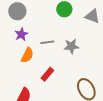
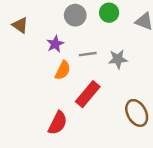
gray circle: (17, 11) -> (75, 15), moved
red rectangle: (47, 74) -> (88, 94), size x1.5

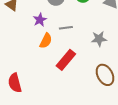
gray star: (118, 59) -> (99, 39), moved
red semicircle: (58, 123) -> (15, 83), moved, turned 138

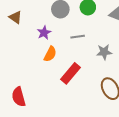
gray line: (66, 28) -> (78, 37), moved

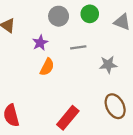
red rectangle: (71, 73) -> (68, 118), moved

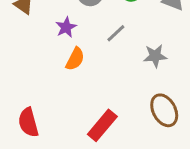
gray line: (78, 47) -> (116, 33), turned -35

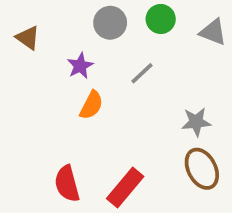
gray star: (155, 56) -> (196, 122), moved
red semicircle: (28, 122) -> (67, 184), moved

